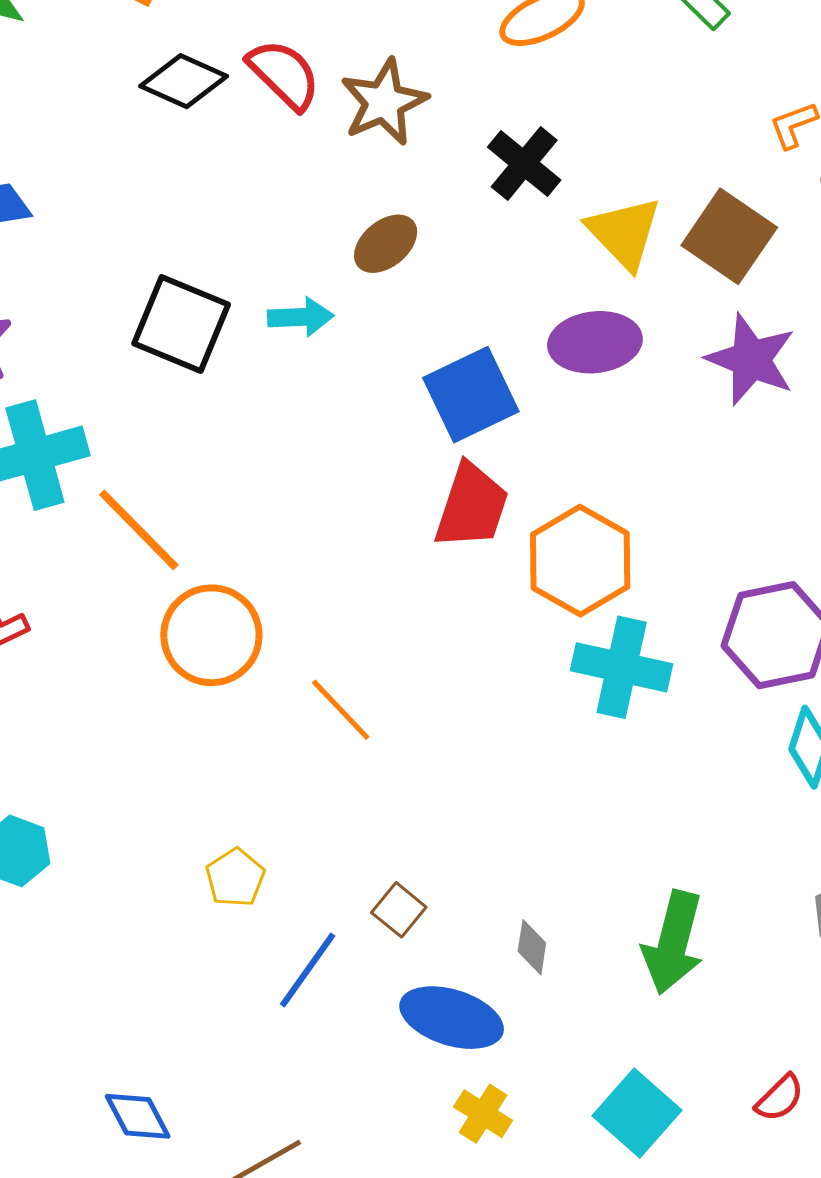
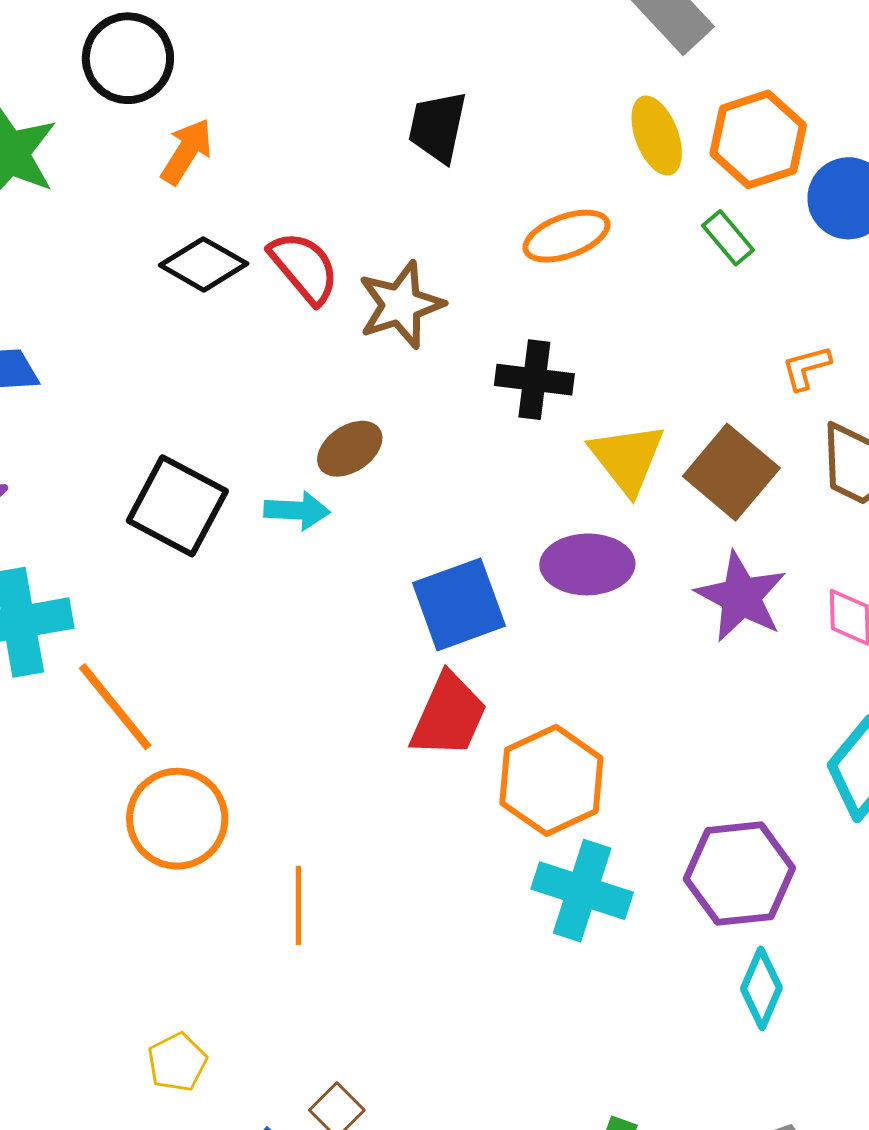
black cross: (524, 164) -> (534, 380), turned -38
brown ellipse: (386, 244) -> (350, 449), moved
orange line: (341, 710) -> (298, 905), turned 38

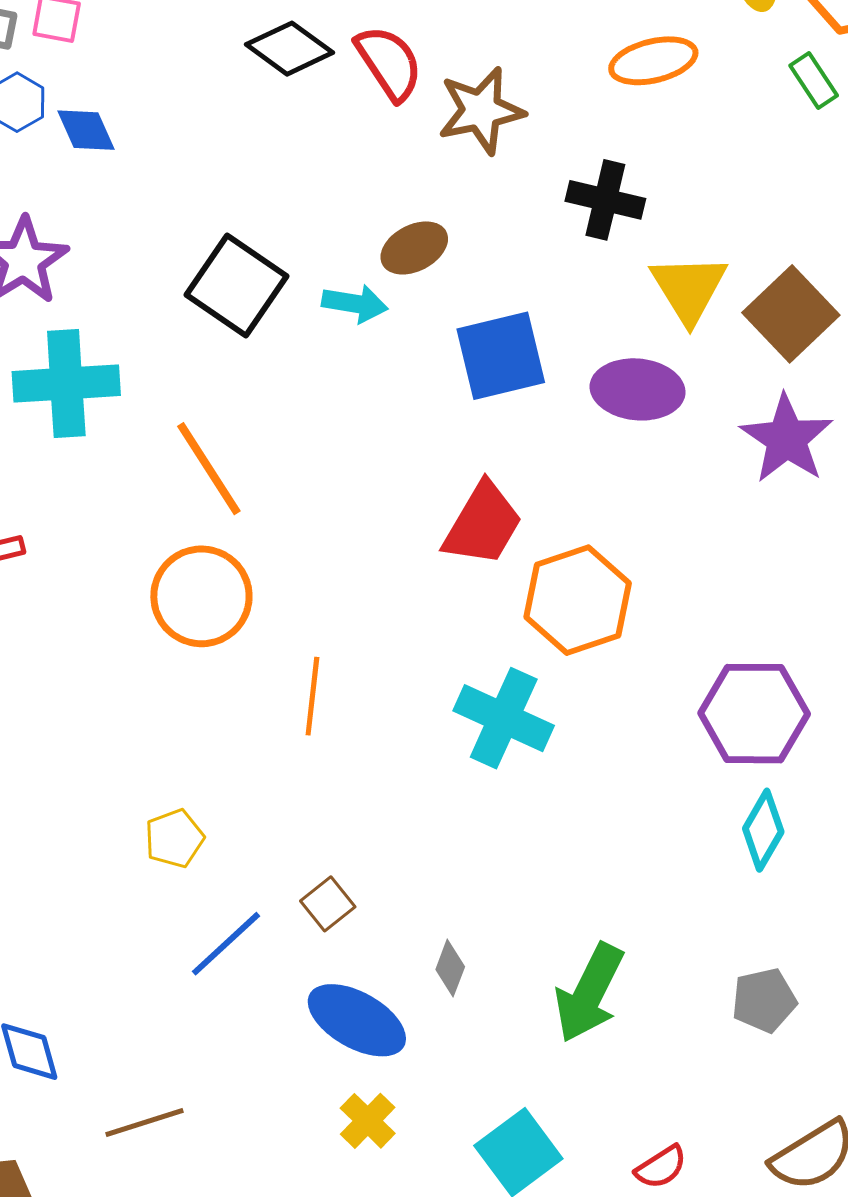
blue square: (459, 604) -> (501, 356), moved
orange line: (115, 707) -> (209, 469), moved
cyan cross: (582, 891) -> (504, 718), moved

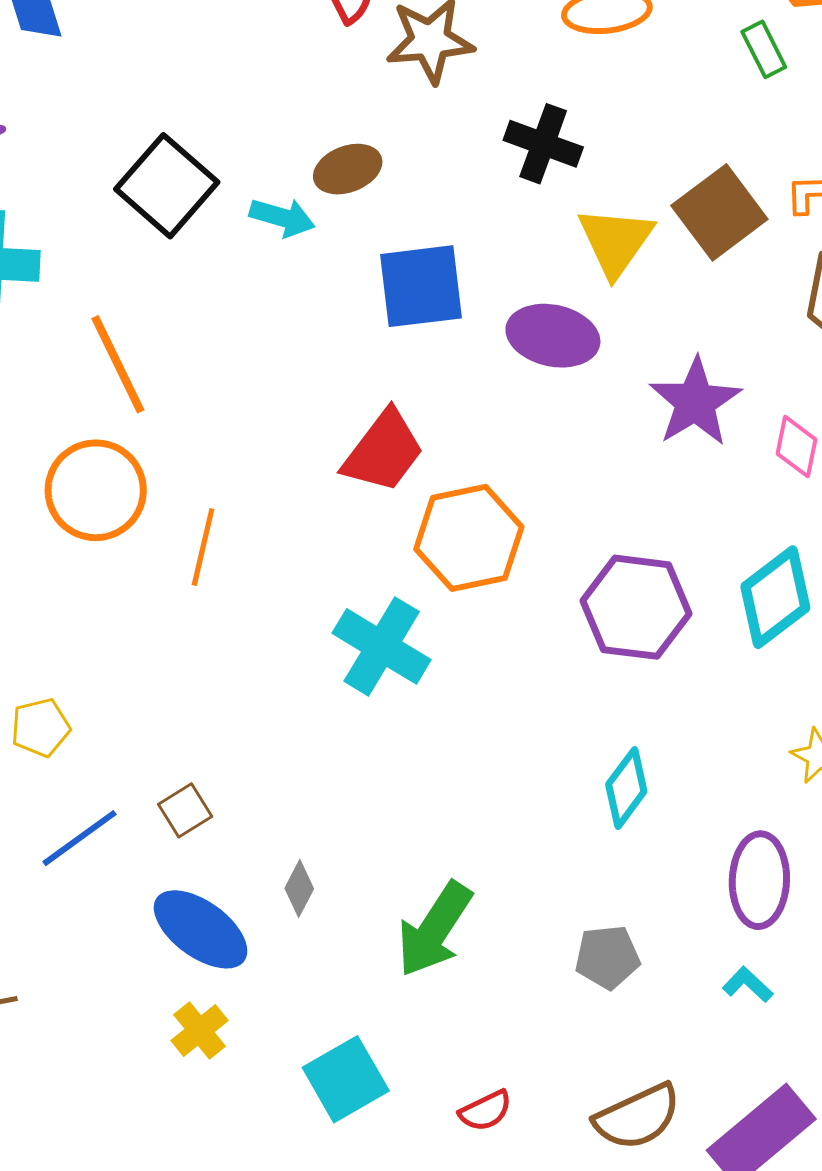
brown square: (791, 314) -> (719, 212), moved
orange line: (312, 696) -> (203, 547), moved
purple hexagon: (754, 714) -> (636, 607), moved

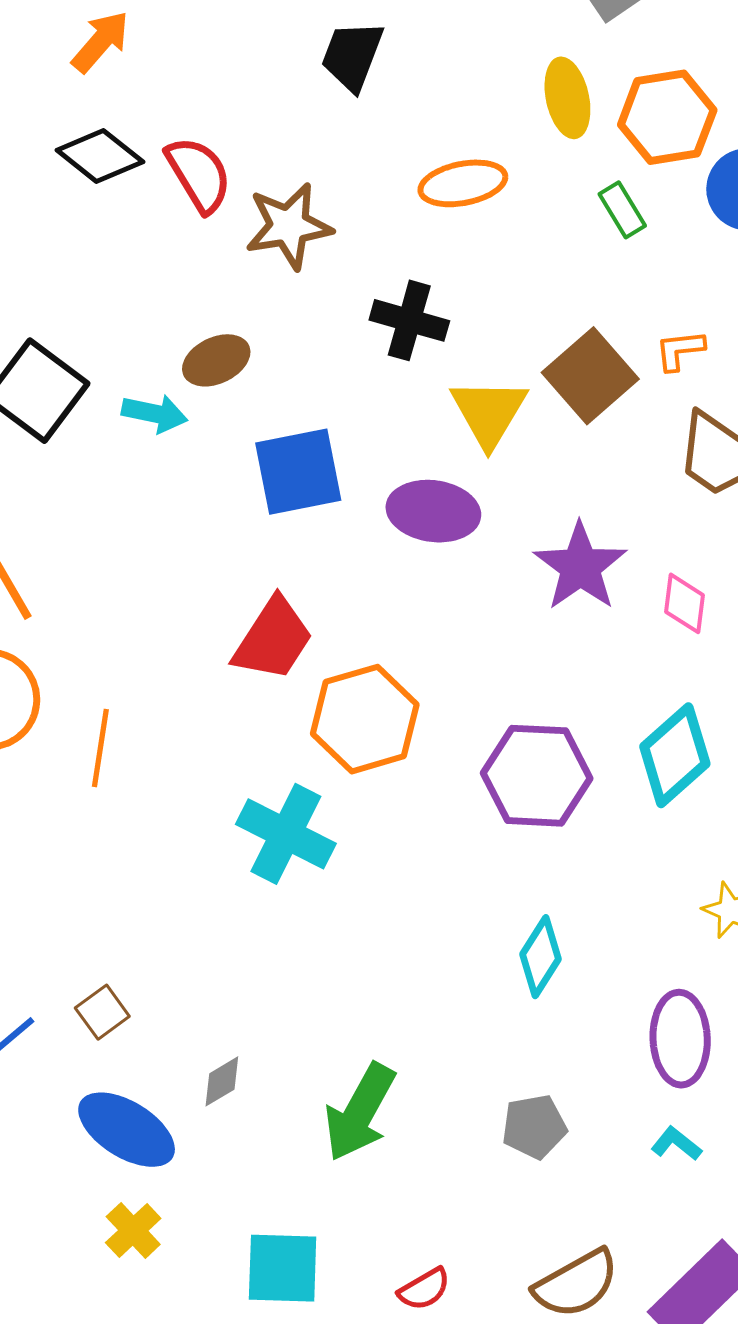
gray diamond: (299, 888) -> (222, 1081), turned 36
cyan square: (346, 1079) -> (283, 1268), turned 36

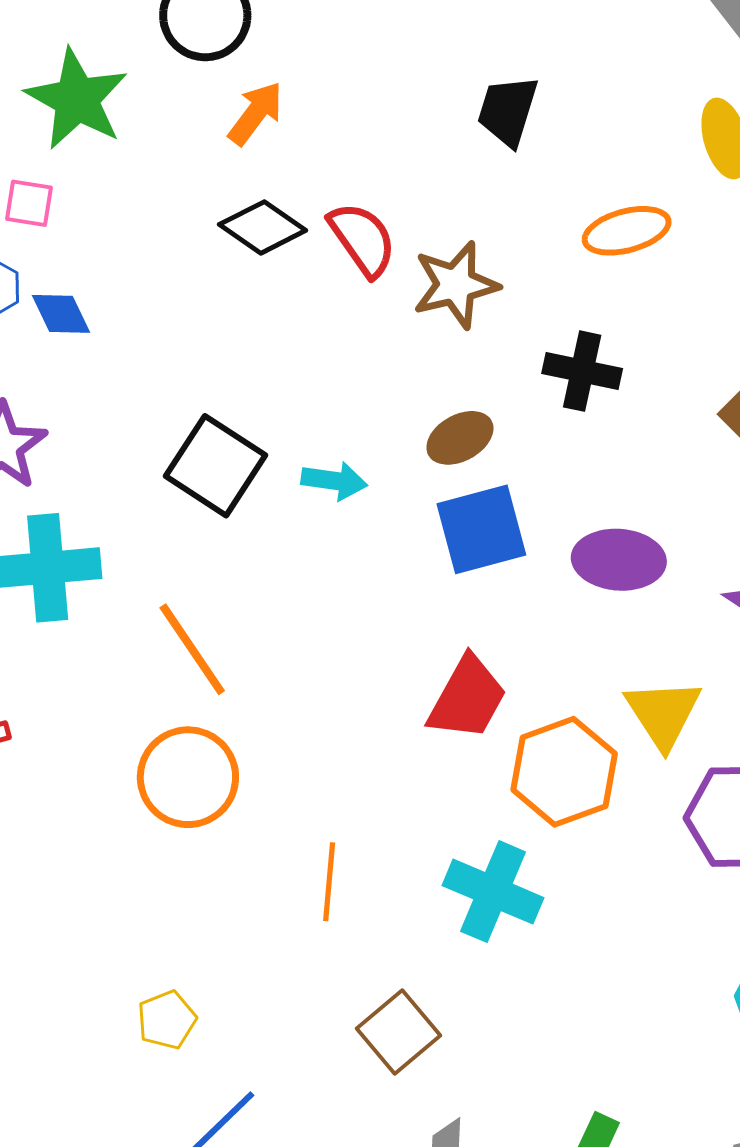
brown ellipse: (216, 360) -> (460, 438), moved
yellow triangle: (489, 412) -> (663, 713), moved
orange line: (100, 748) -> (329, 882), moved
brown square: (102, 1012) -> (399, 1032), moved, size x1.5

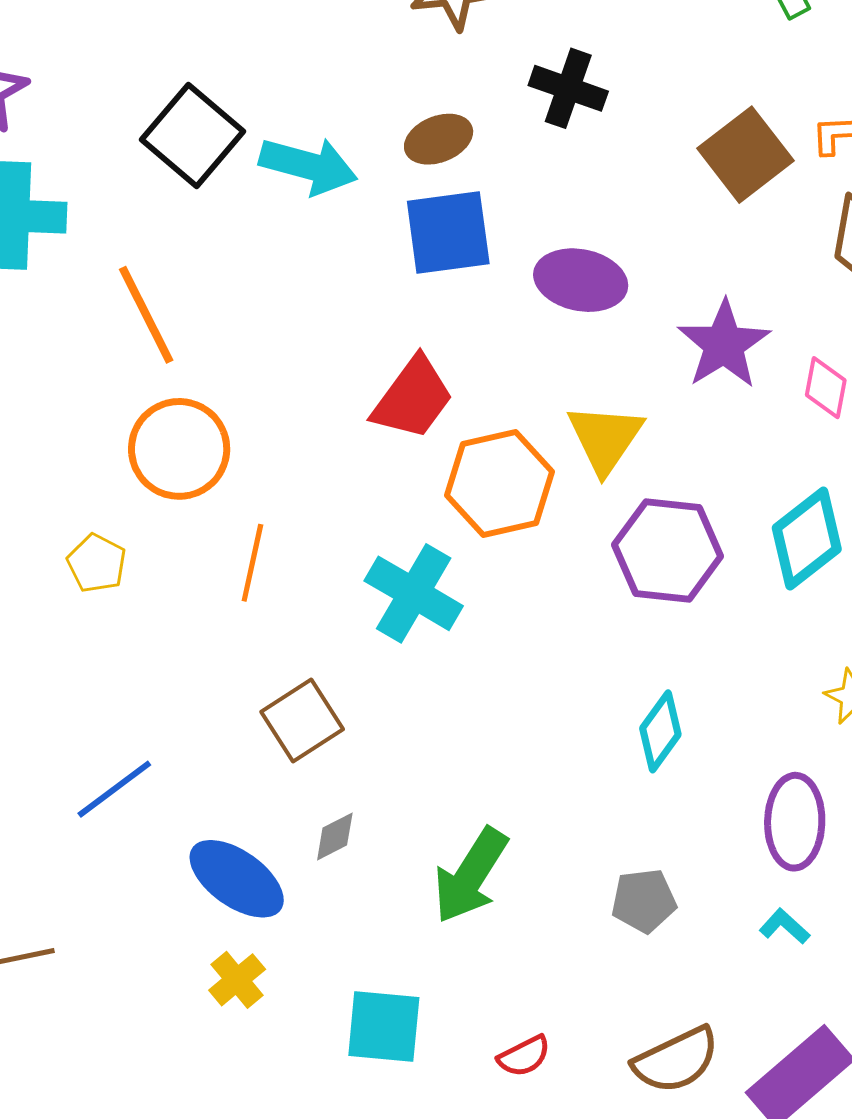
cyan arrow: (334, 481) -> (308, 166), size x1.5
orange circle: (188, 777) -> (179, 449), moved
yellow pentagon: (167, 1020) -> (97, 563), moved, turned -30

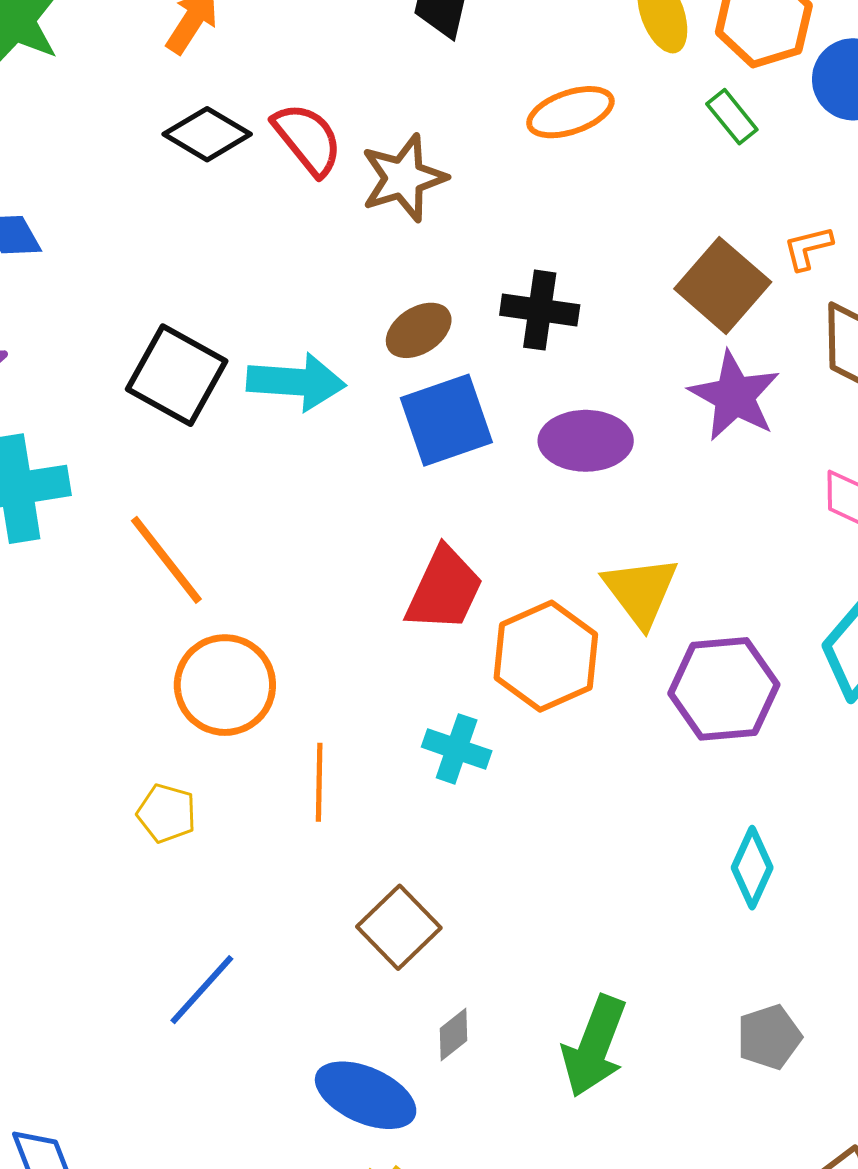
black cross: (568, 88) -> (540, 310), moved
purple star: (724, 344) -> (735, 396), moved
cyan cross: (414, 593) -> (457, 749), moved, size x0.7
blue line: (114, 789) -> (202, 990), moved

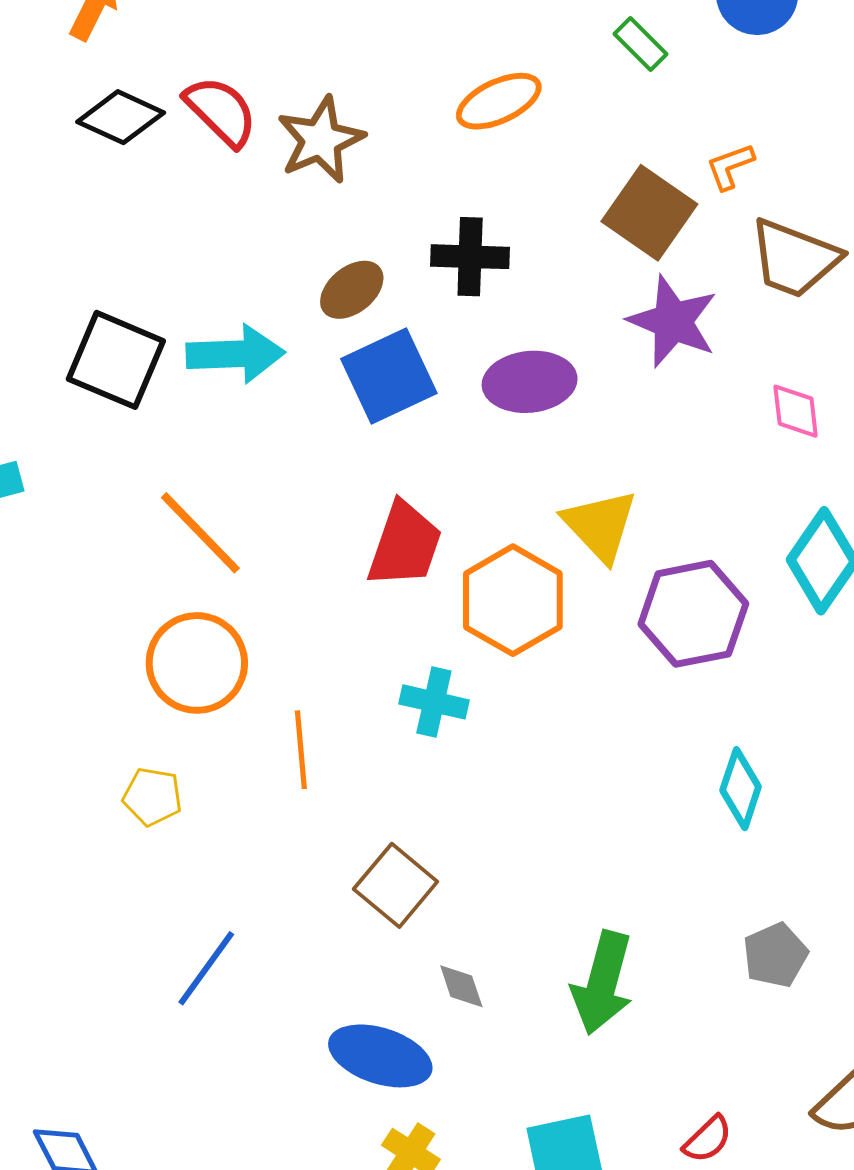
orange ellipse: (570, 112) -> (499, 101), moved
orange line: (166, 560) -> (200, 533), moved
gray diamond: (454, 1035) -> (461, 986), turned -64

